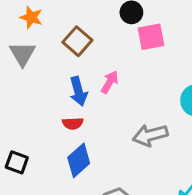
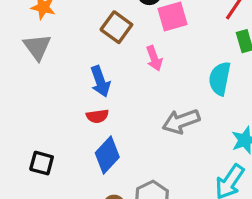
brown square: (77, 41) -> (116, 27), moved
pink arrow: (110, 82) -> (154, 58), moved, turned 135

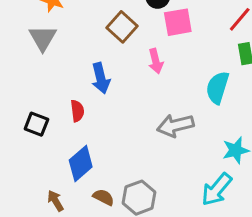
red semicircle: (97, 116) -> (77, 111), moved, turned -95
blue diamond: (107, 155) -> (81, 164), moved
black square: (42, 163) -> (36, 124), moved

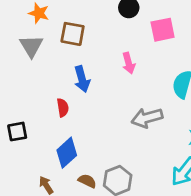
pink square: (178, 22) -> (163, 30), moved
brown square: (122, 27) -> (73, 34), moved, turned -30
black square: (36, 124) -> (17, 132), moved, turned -30

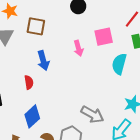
pink square: (163, 30) -> (104, 37), moved
gray arrow: (147, 118) -> (92, 114), moved, turned -135

